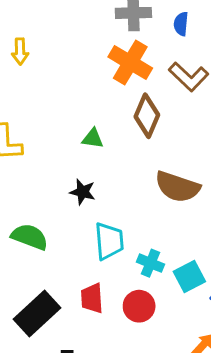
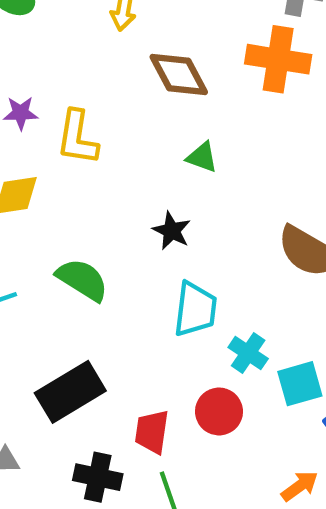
orange cross: (130, 63) -> (278, 59), turned -33
brown diamond: (147, 116) -> (179, 75), moved, turned -63
red trapezoid: (92, 298) -> (152, 432), moved

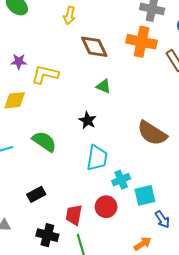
yellow L-shape: (77, 138) -> (45, 74), turned 92
cyan cross: (248, 353) -> (121, 180), turned 30
black rectangle: (70, 392) -> (36, 194), size x0.6

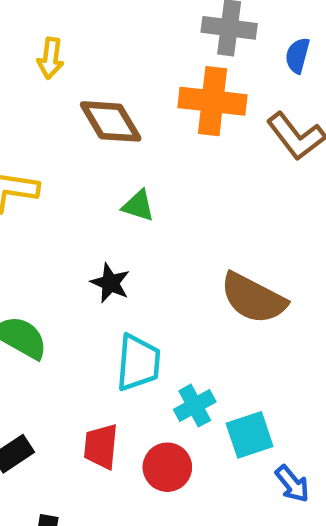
red trapezoid: (74, 215) -> (101, 446), moved

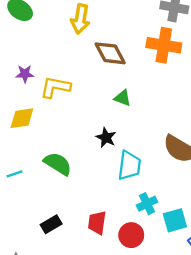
yellow arrow: (51, 58) -> (80, 19), size x1.4
cyan trapezoid: (138, 363) -> (129, 166), moved

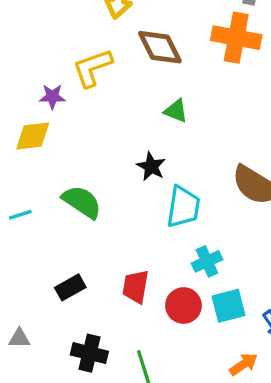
purple star: (25, 74) -> (52, 97), moved
yellow L-shape: (55, 87) -> (92, 68), moved, turned -32
cyan square: (175, 220) -> (229, 306), moved

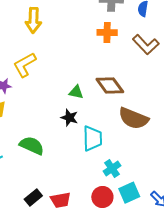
orange cross: (236, 38) -> (107, 33), size x0.7
brown diamond: (160, 47) -> (110, 85), moved
green triangle: (176, 111) -> (76, 92), moved
red trapezoid: (136, 287) -> (61, 200), moved, turned -100

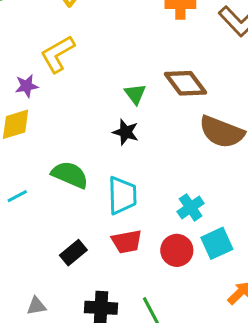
green triangle: (76, 92) -> (135, 94), turned 42
cyan trapezoid: (92, 138) -> (122, 195), moved
red trapezoid: (61, 200) -> (127, 242), moved

